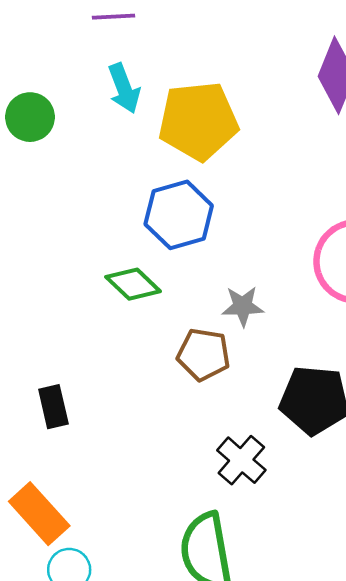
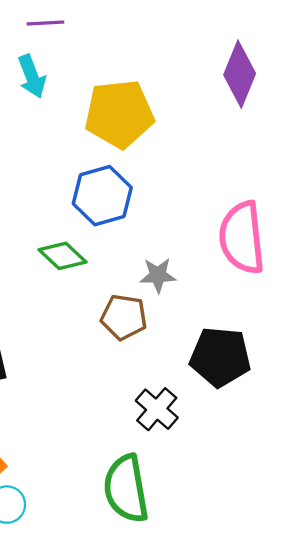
cyan arrow: (124, 88) -> (32, 76), moved

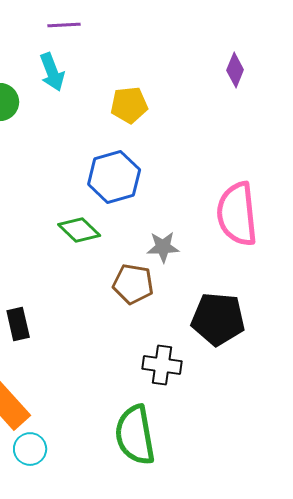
purple diamond: (240, 74) -> (235, 70), size x0.6
yellow pentagon: (119, 114) -> (129, 105), size x0.6
black cross: (157, 409) -> (162, 365), turned -33

